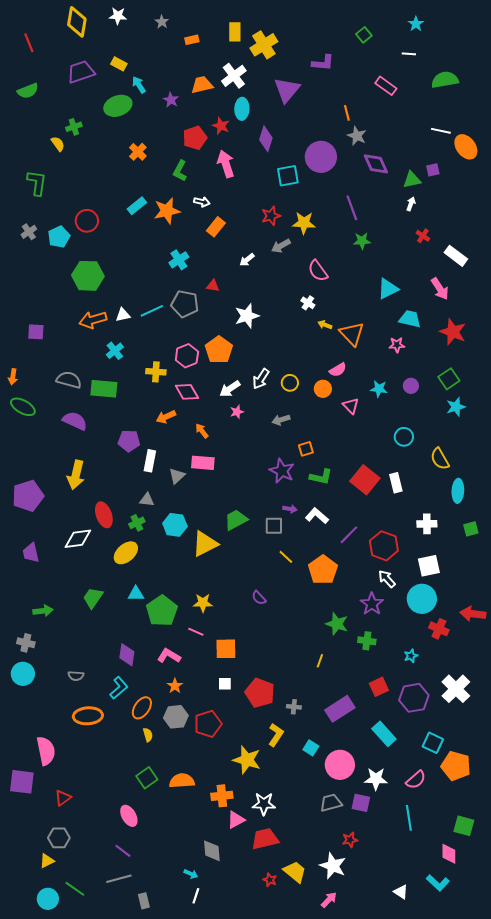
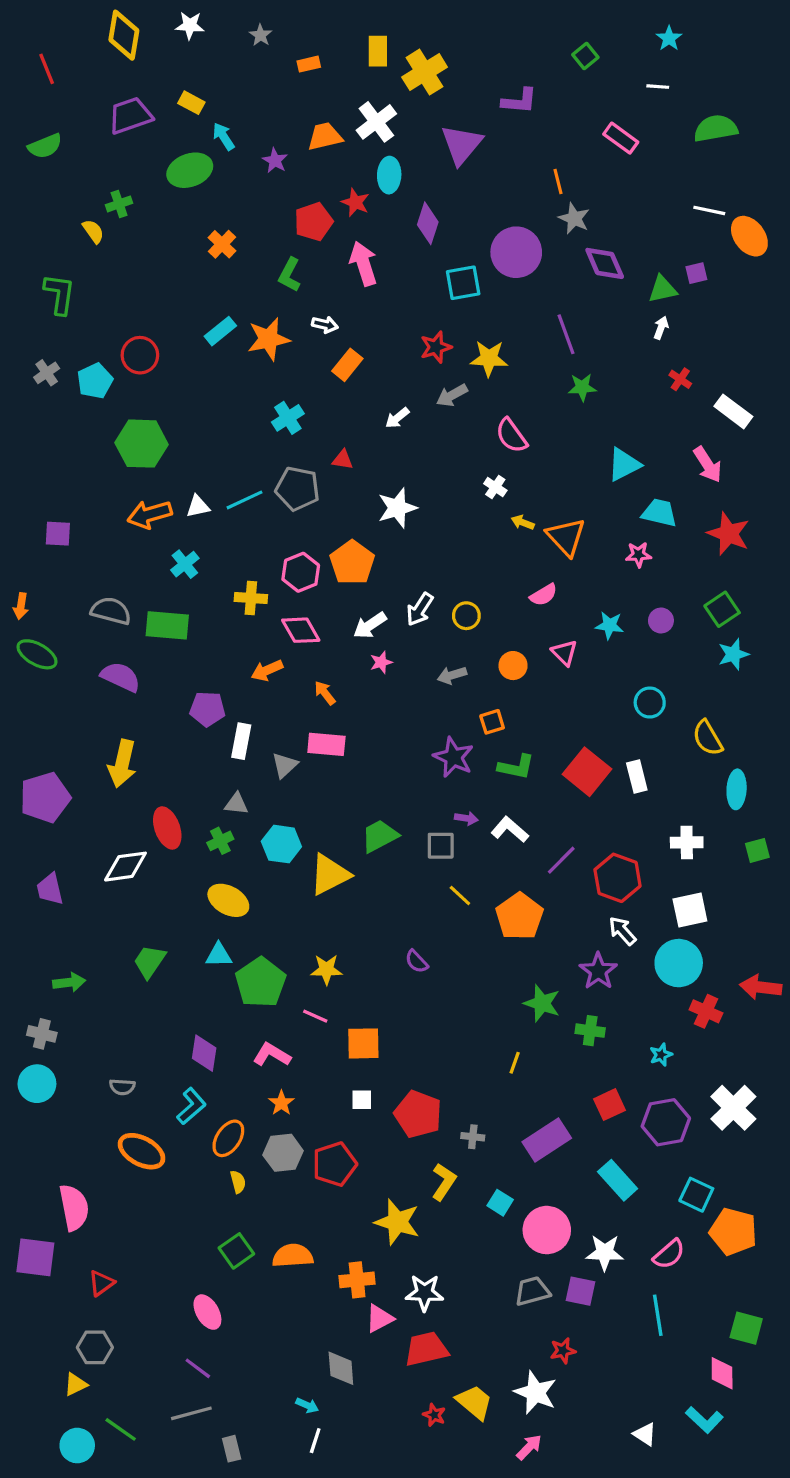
orange circle: (323, 389) -> (513, 666), moved
yellow ellipse: (126, 553) -> (228, 900), moved, turned 70
orange ellipse: (88, 716) -> (142, 1151), turned 32

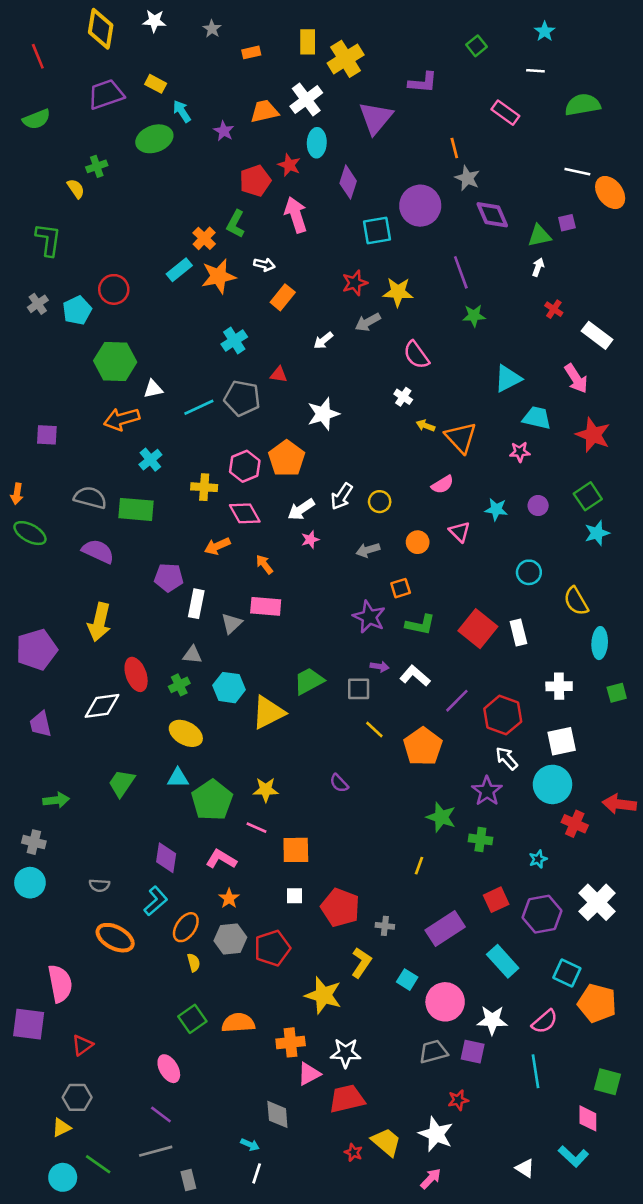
orange cross: (222, 244) -> (204, 238), moved
white triangle: (198, 506) -> (153, 389), moved

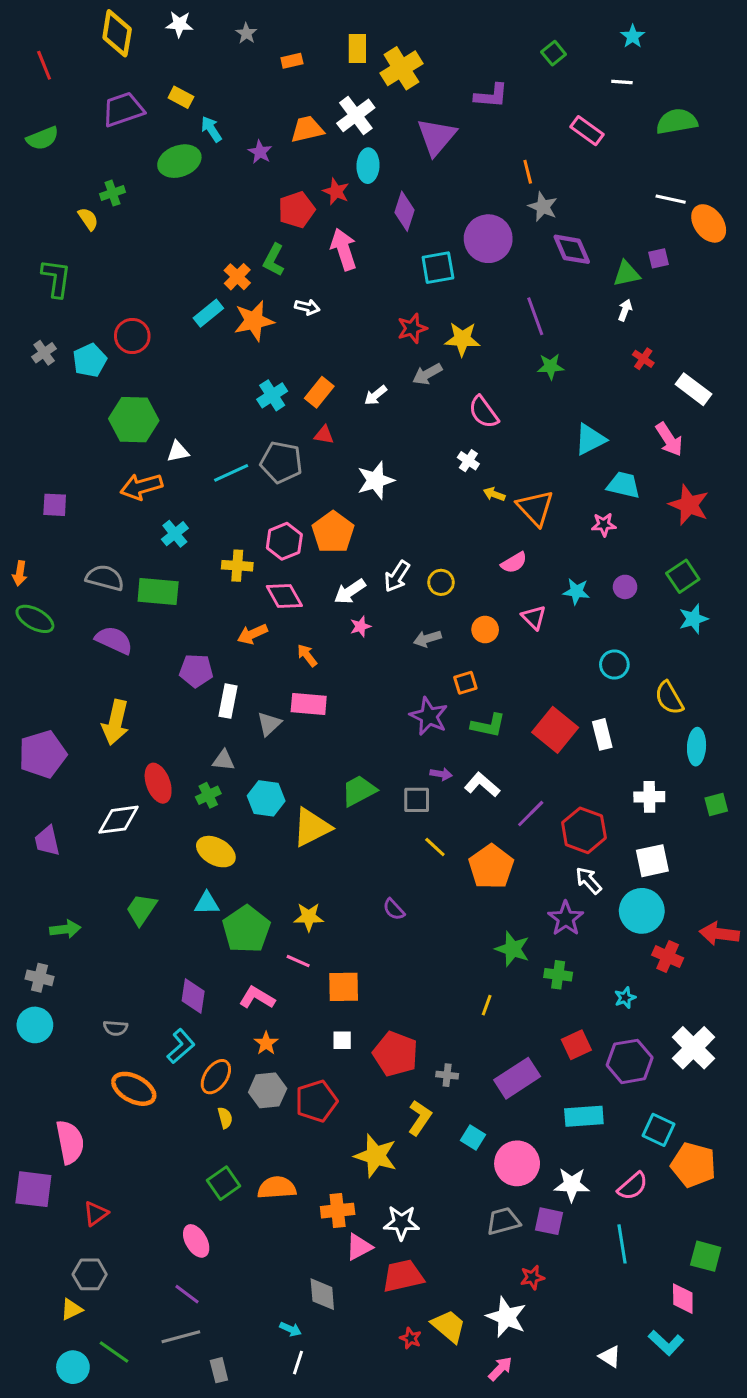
orange rectangle: (283, 297) -> (319, 392), moved
cyan rectangle: (503, 961) -> (584, 1116), turned -52

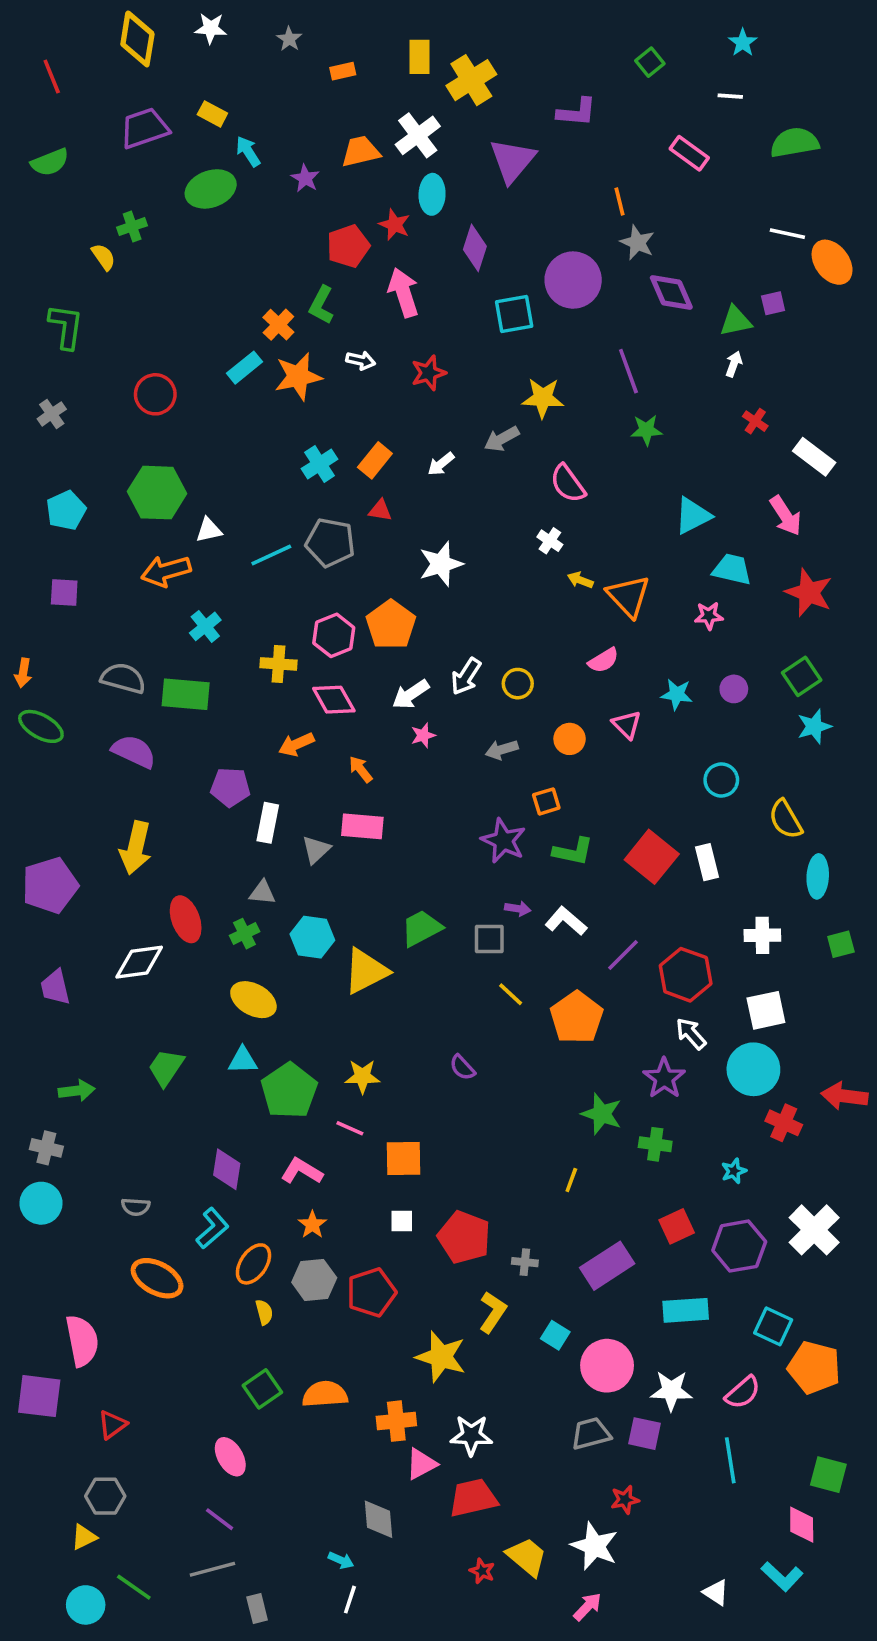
red star: (412, 328) -> (428, 373), moved
cyan pentagon: (90, 360) -> (66, 510), moved

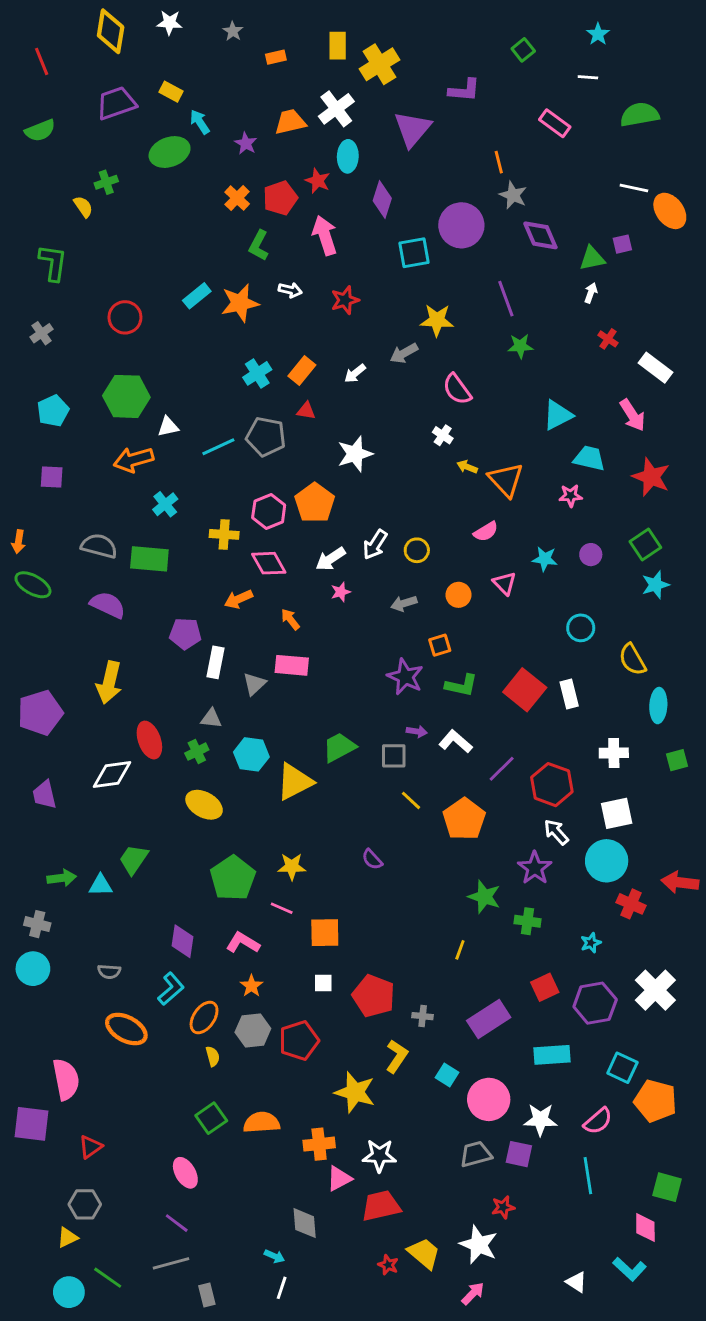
orange cross: (278, 325) -> (237, 198), moved
cyan triangle: (243, 1060) -> (101, 885), moved

